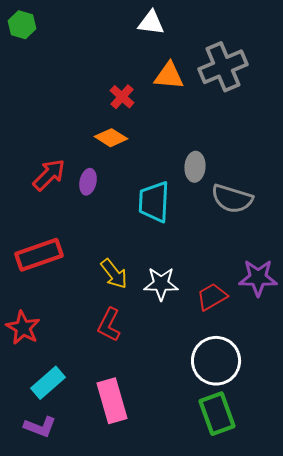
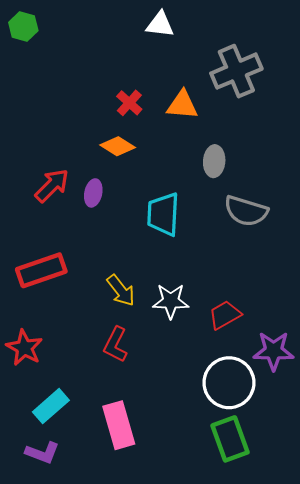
orange triangle: (169, 76) -> (182, 105), moved
gray ellipse: (195, 167) -> (214, 161), moved
purple star: (258, 278) -> (274, 351), moved

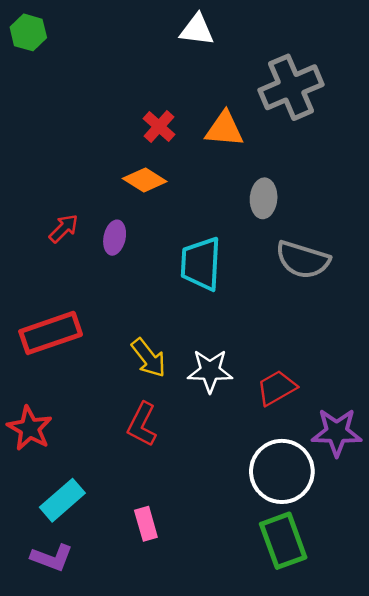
red arrow: (52, 186) -> (64, 228), size x0.7
pink rectangle: (119, 425) -> (146, 524), size x0.6

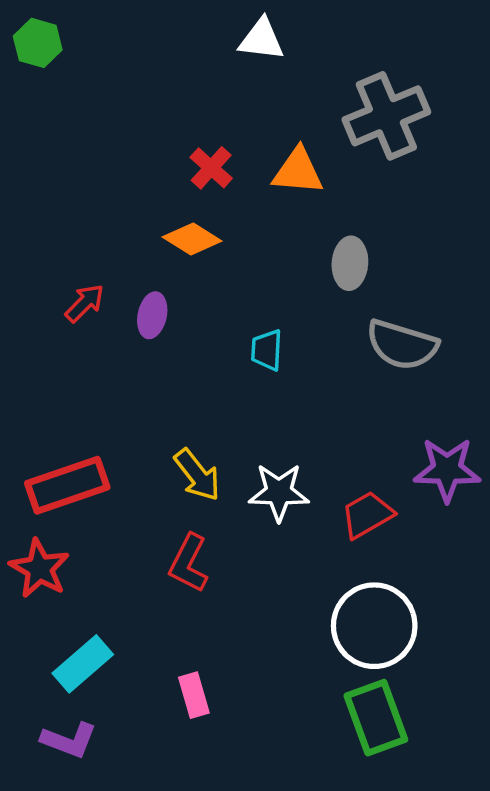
cyan trapezoid: (201, 264) -> (267, 350), size x0.6
red rectangle: (51, 333) -> (67, 485), moved
purple star: (337, 432) -> (447, 470), moved

